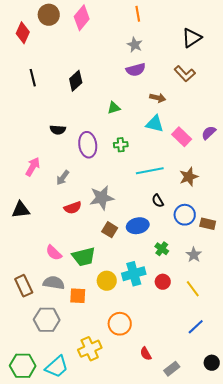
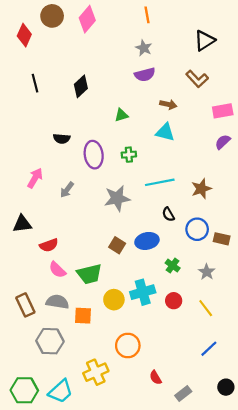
pink rectangle: (182, 137) -> (223, 111), moved, turned -54
gray star: (102, 198) -> (117, 198), moved
red semicircle: (73, 208) -> (49, 245), moved

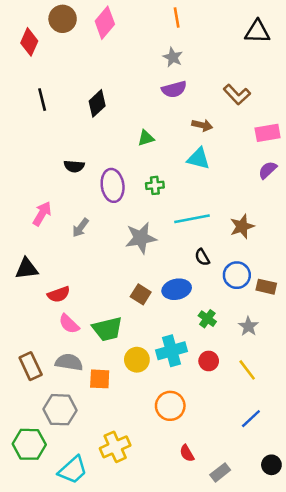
black triangle: (205, 40) -> (257, 32), moved, turned 35
orange circle: (128, 345) -> (170, 406), moved
green hexagon: (24, 390) -> (29, 444), moved

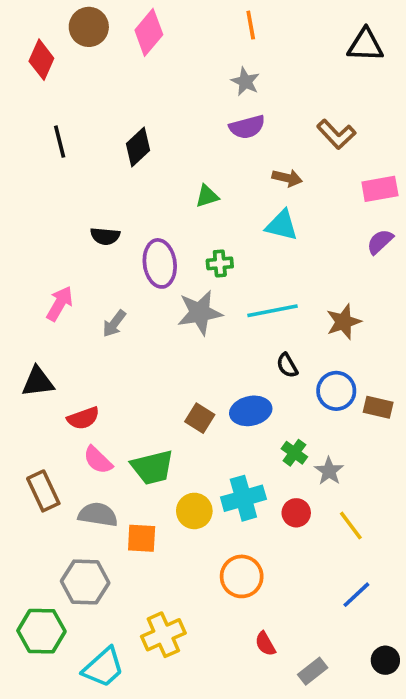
gray star: (141, 238) -> (200, 313), moved
gray star: (248, 326) -> (329, 471), moved
brown rectangle: (31, 366) -> (43, 491), moved

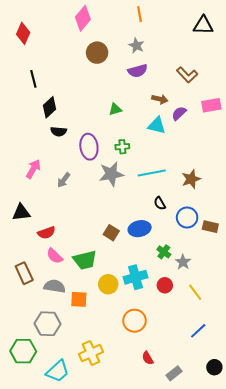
brown circle: (89, 27) -> (97, 53), moved
black diamond: (138, 147) -> (50, 107), moved
purple semicircle: (380, 242) -> (179, 113), moved

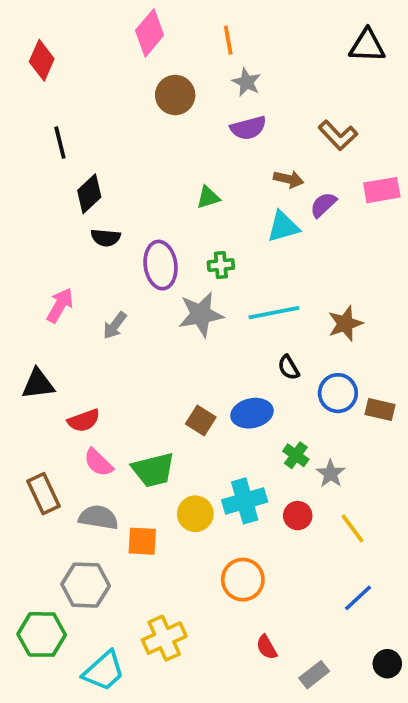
orange line: (140, 14) -> (228, 40), moved
cyan triangle: (157, 125) -> (283, 227), turned -30

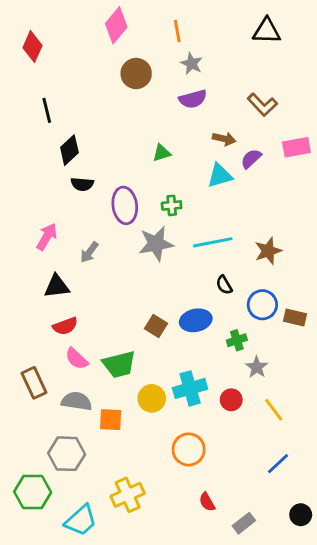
black triangle: (367, 46) -> (267, 31), moved
black triangle: (38, 384) -> (57, 286), moved
green cross: (296, 455) -> (237, 340), moved, turned 36

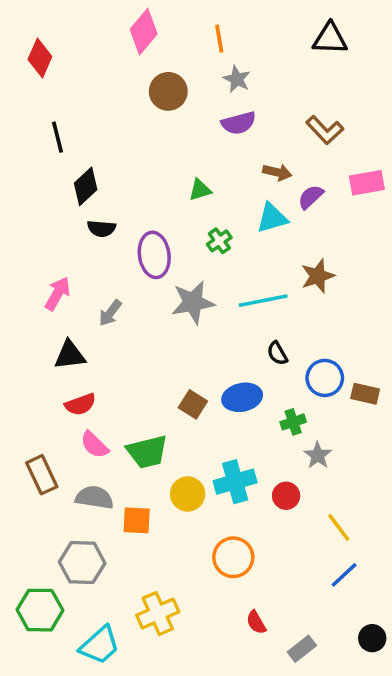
green cross: (172, 205) -> (219, 241), moved, turned -30
brown star: (268, 251) -> (318, 276), moved
yellow line: (274, 410) -> (339, 527), moved

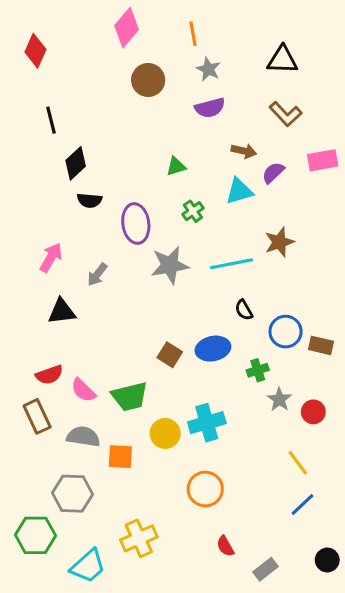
black triangle: (330, 39) -> (282, 60), moved
red semicircle: (80, 404) -> (49, 375), moved
red circle: (286, 496) -> (313, 412), moved

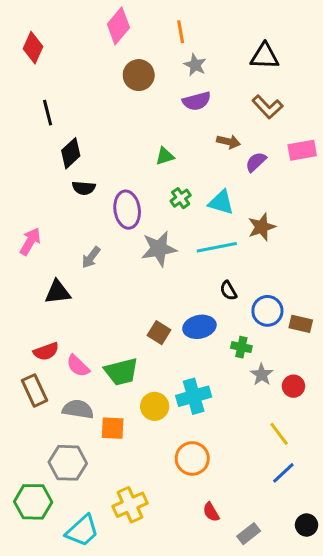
cyan triangle: (239, 191) -> (221, 202), moved, turned 32
pink arrow: (51, 257) -> (30, 241), moved
green cross: (258, 370) -> (241, 347), turned 30

